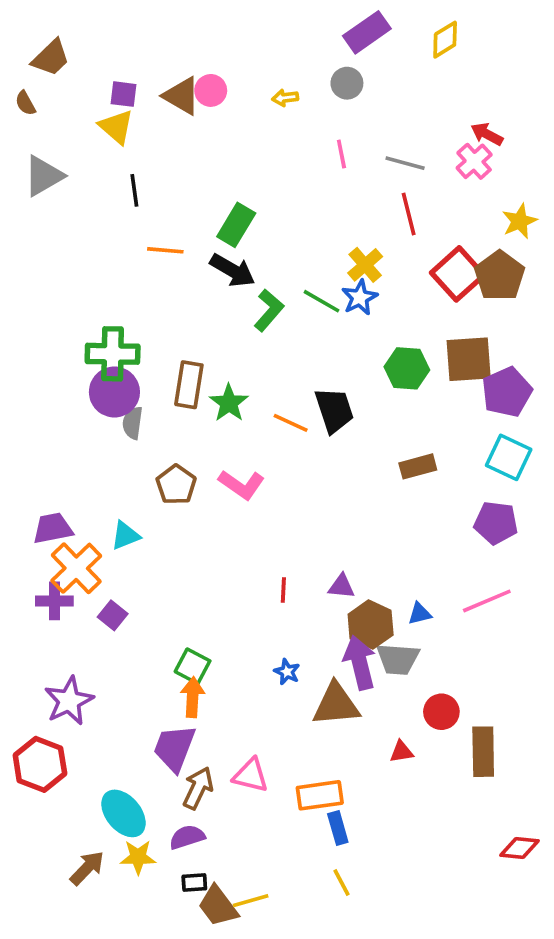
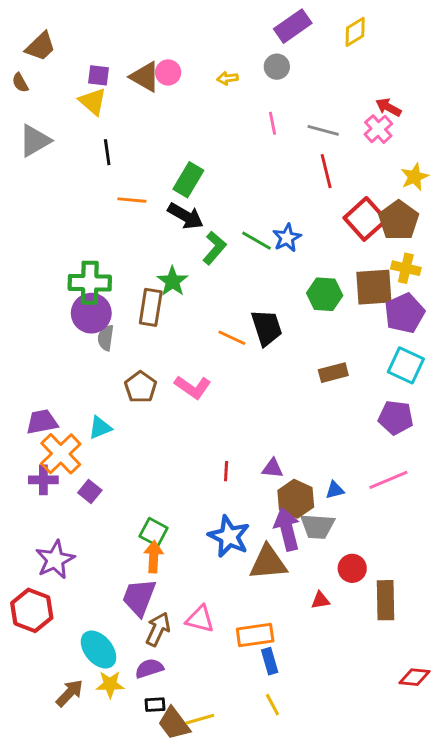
yellow cross: (365, 265) -> (406, 268), moved, turned -36
green star: (229, 403) -> (172, 281), moved
blue star: (287, 672) -> (229, 536), size x2.0

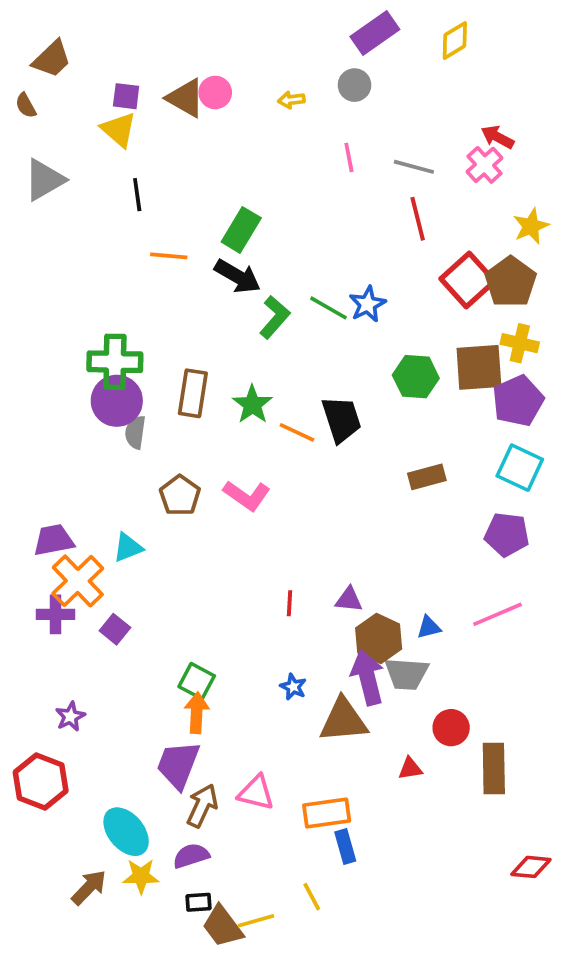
green star: (172, 281) -> (252, 404), moved
blue star: (229, 536) -> (293, 687), size x0.5
purple star: (55, 560) -> (70, 716), size x0.6
yellow line: (272, 705) -> (312, 897), moved

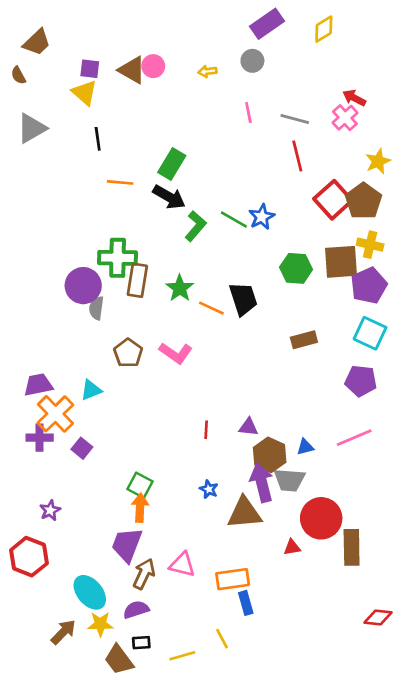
green cross: (115, 362) -> (118, 258), moved
red circle: (451, 728) -> (321, 518), size x1.6
brown trapezoid: (223, 926) -> (119, 660), moved

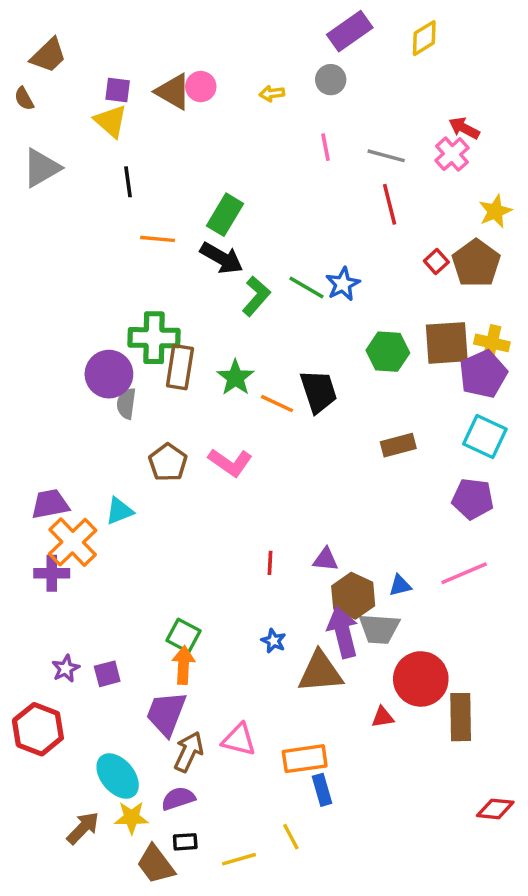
red square: (333, 200) -> (436, 262), size x0.5
yellow cross: (370, 245) -> (492, 343), moved
purple square: (82, 448) -> (107, 674), moved, turned 36

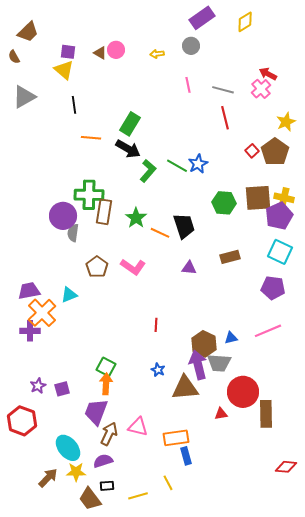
brown triangle: (173, 92) -> (100, 53), size x0.6
purple triangle: (325, 559) -> (189, 268), moved

